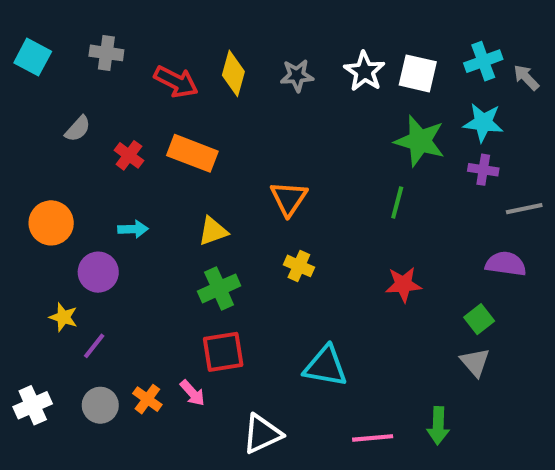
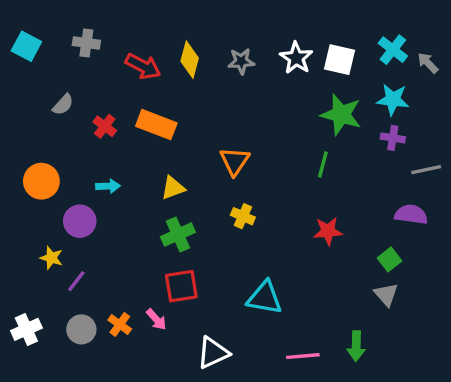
cyan cross: (483, 61) -> (393, 50), turned -32

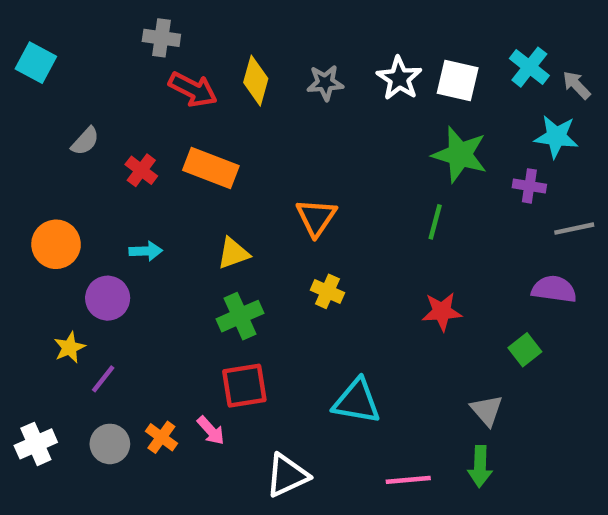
gray cross: (86, 43) -> (161, 38), moved
cyan star: (393, 100) -> (556, 137), moved
yellow star: (51, 258) -> (69, 347), turned 30
gray triangle: (386, 294) -> (487, 410), moved

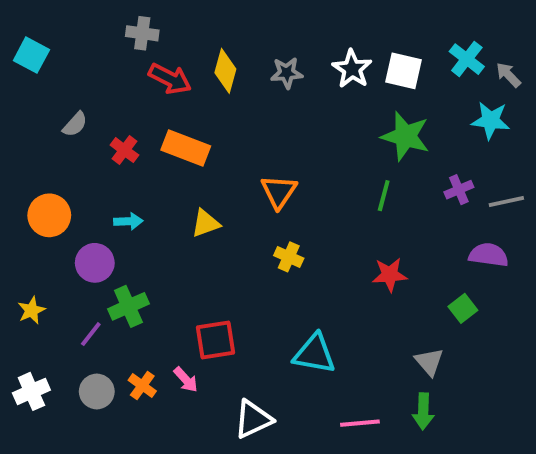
purple cross: (529, 186) -> (459, 190), moved, turned -32
green cross: (240, 316) -> (128, 306), moved
yellow star: (69, 347) -> (31, 310), moved

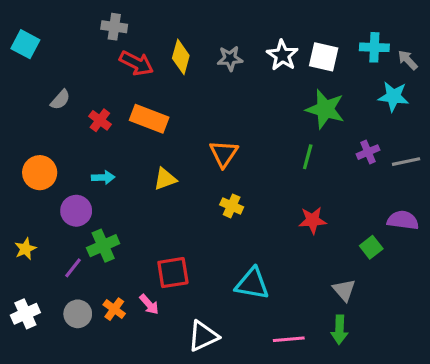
cyan cross: (467, 59) -> (374, 47), turned -36
purple semicircle: (489, 255) -> (403, 220), moved

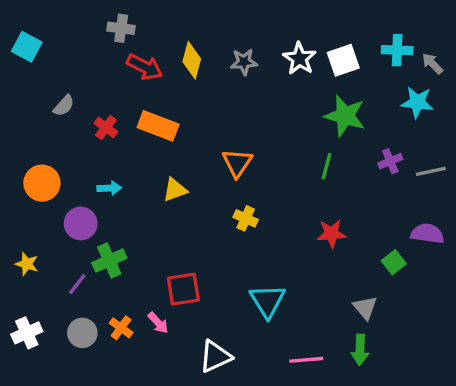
white square: (324, 57) -> (343, 60), turned -32
yellow star: (25, 249) -> (27, 264), turned -30
cyan triangle: (252, 284) -> (267, 301), turned 48

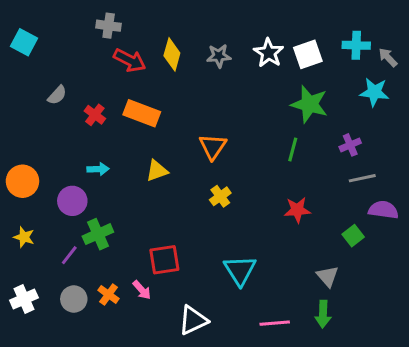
gray line: (431, 171) -> (362, 178), moved
orange circle: (42, 183) -> (22, 181), moved
yellow cross: (246, 218) -> (220, 196), turned 30

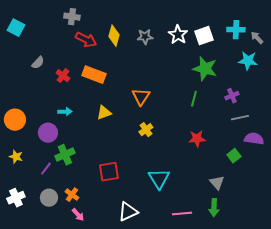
pink arrow: (142, 290) -> (78, 215), moved

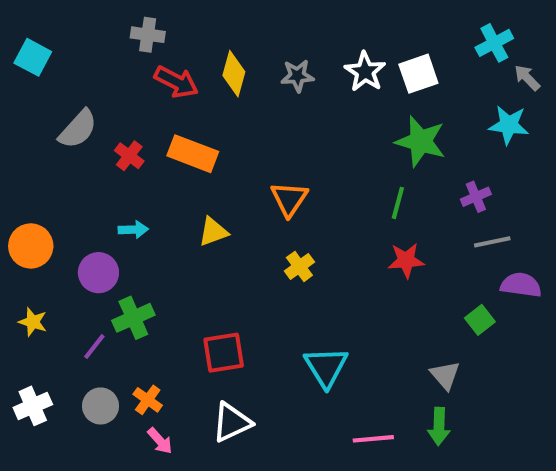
cyan cross: (236, 30) -> (494, 43), moved, turned -30
gray semicircle: (38, 63) -> (78, 129), size x1.5
red star: (197, 139) -> (406, 260), moved
white triangle: (128, 212) -> (232, 422), moved

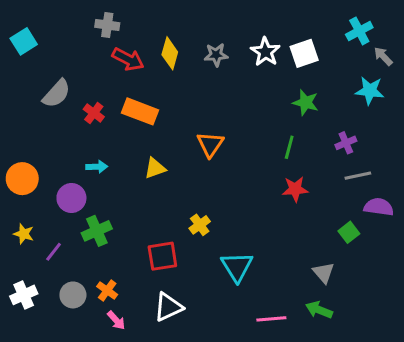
cyan square: (33, 57) -> (24, 41), turned 30
green star: (420, 141) -> (306, 103), size x0.7
yellow cross: (299, 266) -> (200, 225), moved
purple line: (94, 346) -> (54, 252), moved
green arrow: (439, 426) -> (319, 310), turned 110

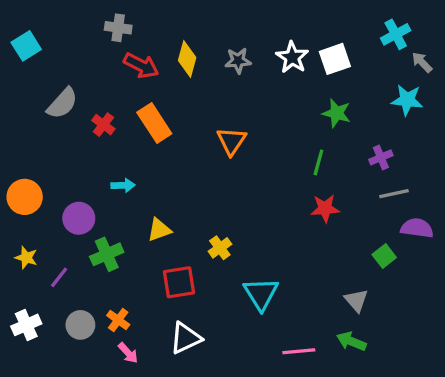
orange rectangle: (140, 111) -> (154, 123), turned 36
orange triangle: (210, 144) -> (231, 141), moved
cyan arrow: (97, 167) -> (123, 185), moved
yellow triangle: (155, 168) -> (159, 230), moved

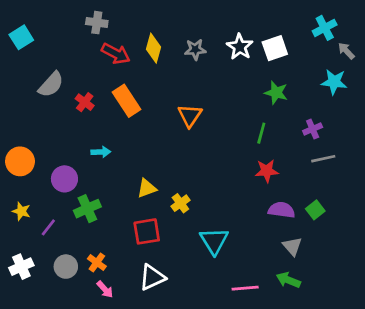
purple semicircle: (417, 228) -> (282, 210), moved
yellow triangle: (159, 230) -> (147, 188), moved

